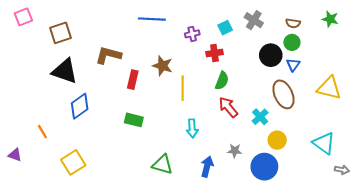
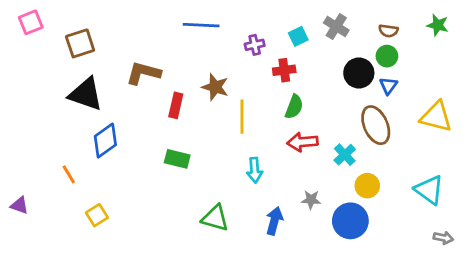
red arrow: (228, 107) -> (302, 142), turned -55
orange line: (42, 132) -> (69, 174), moved
yellow square: (73, 162) -> (97, 215), size x0.7
gray arrow: (342, 170) -> (443, 238), moved

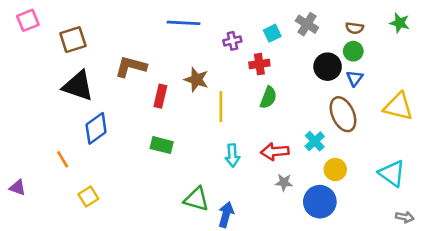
red arrow: (302, 142) -> (275, 152), moved
blue arrow: (274, 221) -> (226, 215), moved

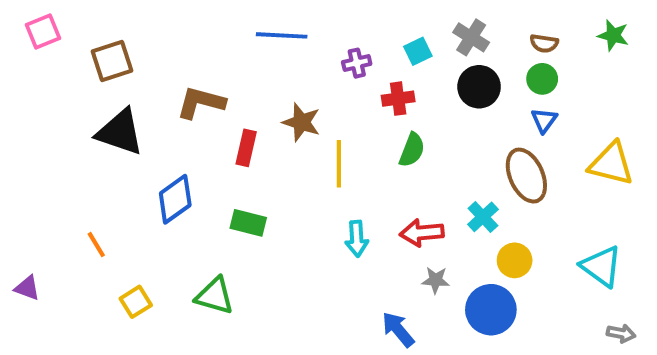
black circle: (328, 67) -> (479, 87), moved
blue diamond: (96, 128) -> (175, 199), moved
green triangle: (196, 199) -> (215, 296), moved
blue arrow: (226, 215) -> (398, 329), moved, turned -55

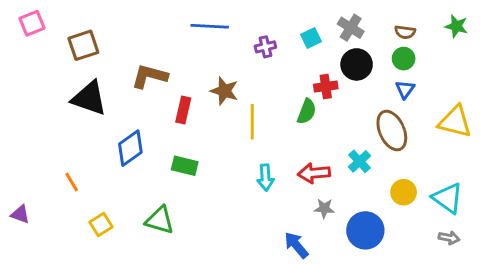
red cross: (398, 99) -> (326, 86), moved
yellow circle: (515, 260) -> (404, 192), moved
gray arrow: (621, 333) -> (449, 238), moved

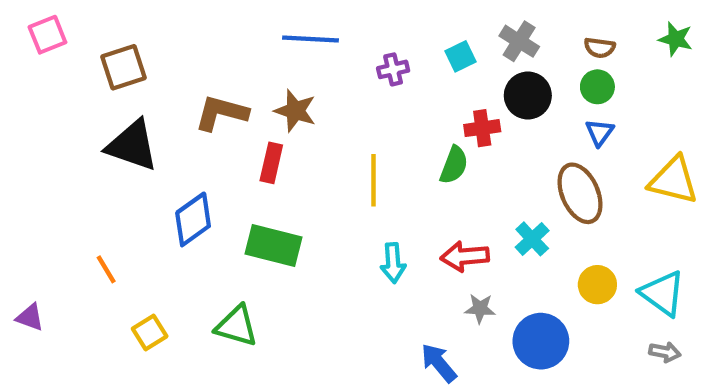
brown star: (224, 91) -> (295, 111), moved
green rectangle: (185, 166) -> (274, 245), size x1.4

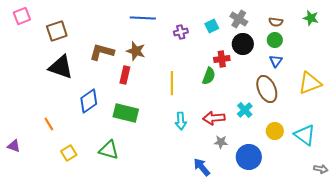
yellow triangle: (673, 180) -> (310, 83), turned -35
gray arrow: (665, 352) -> (321, 169), moved

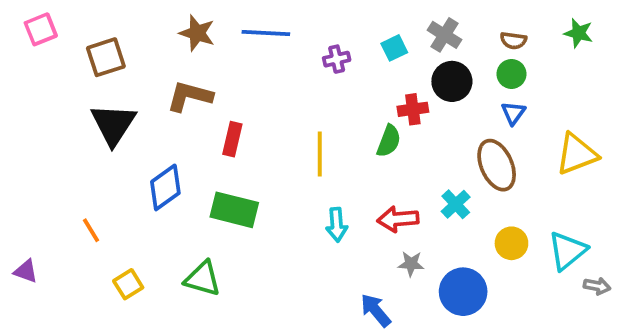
brown star: (136, 51) -> (197, 33), moved
black triangle: (61, 67) -> (113, 124), turned 44
cyan triangle: (305, 135) -> (567, 251), turned 45
gray arrow: (321, 169) -> (597, 286), moved

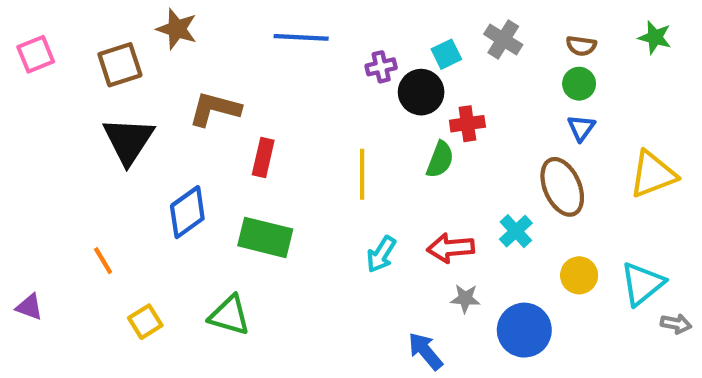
pink square: (41, 29) -> (36, 54), moved
brown star: (197, 33) -> (177, 29), moved
black circle: (452, 81) -> (421, 92), moved
cyan arrow: (337, 225) -> (381, 254), turned 36

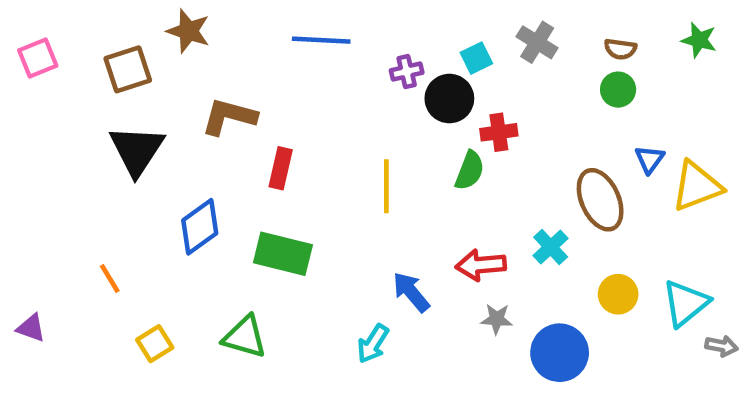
blue triangle: (581, 128) -> (650, 159), moved
cyan arrow: (381, 254) -> (373, 344), moved
blue arrow: (425, 351) -> (411, 292), moved

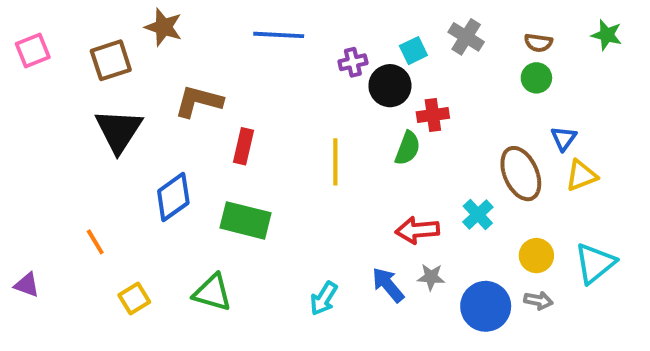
yellow triangle: (697, 186) -> (581, 176), moved, size x0.7
blue arrow: (411, 292) -> (388, 285), moved
gray arrow: (722, 346) -> (538, 300), moved

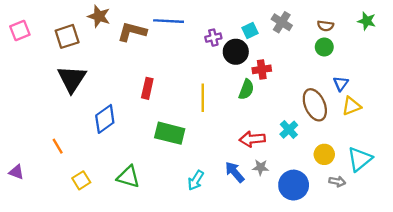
brown L-shape: (199, 101) -> (132, 32), moved
green rectangle: (246, 220) -> (170, 133), moved
gray arrow: (538, 300) -> (337, 182), moved

